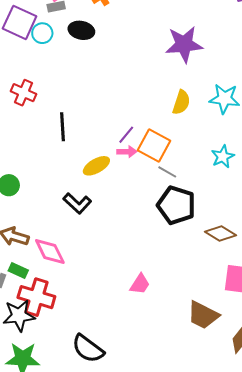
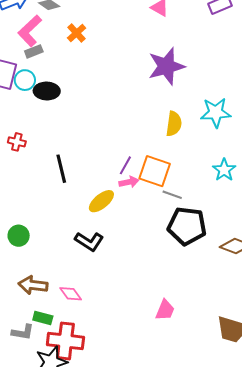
black ellipse: (81, 30) -> (47, 91), moved
red cross: (24, 93) -> (17, 142), size x0.7
pink diamond: (50, 251) -> (71, 294), size x0.7

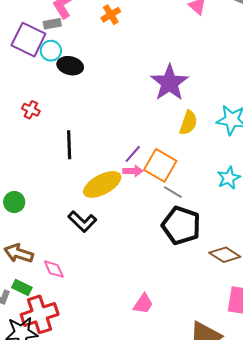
gray rectangle: (34, 51) -> (52, 24), moved
purple star: (166, 66) -> (169, 83), moved, turned -30
yellow ellipse: (101, 201) -> (102, 184), size x1.4
red cross: (65, 341) -> (40, 314), turned -36

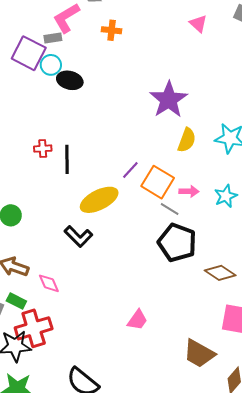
orange cross: (111, 15) -> (112, 30), turned 36
red cross: (31, 110) -> (43, 149), moved, turned -30
pink arrow: (133, 171) -> (189, 191), moved

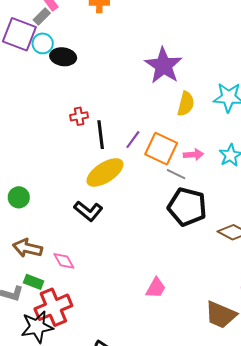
gray rectangle: (53, 38) -> (42, 16), turned -30
red cross: (43, 149) -> (79, 116), moved
black line: (67, 159) -> (101, 135), moved

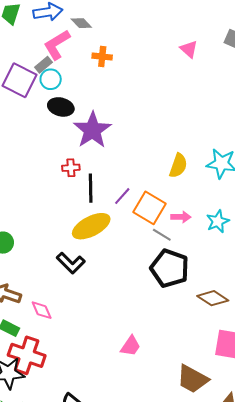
cyan circle: (43, 43) -> (51, 79), moved
purple star: (163, 65) -> (92, 130), moved
red cross: (53, 307) -> (27, 355), turned 36

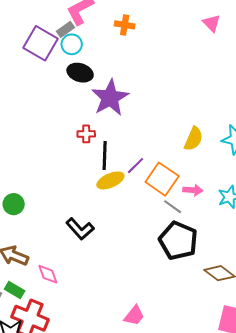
yellow ellipse: (91, 226) -> (110, 180), moved, size x0.7

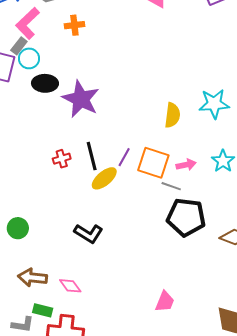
red cross: (86, 134) -> (62, 159), moved

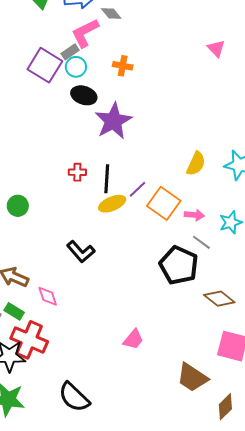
orange cross: (74, 25) -> (123, 66), moved
gray line: (171, 186) -> (201, 242), moved
green circle: (18, 228) -> (18, 206), moved

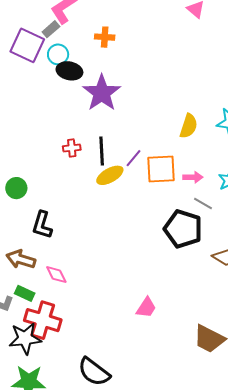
cyan circle: (76, 67) -> (58, 54), moved
orange square: (164, 203) -> (161, 169), turned -32
black L-shape: (81, 252) -> (42, 225), moved, turned 64

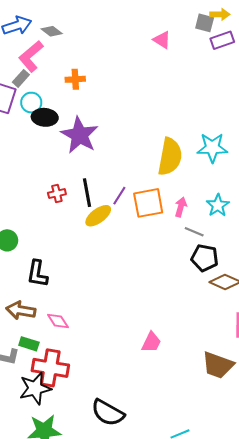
yellow semicircle: (189, 126) -> (170, 157), size x1.5
pink arrow: (193, 177) -> (181, 207), turned -66
black pentagon: (183, 229) -> (205, 258), moved, size x0.7

